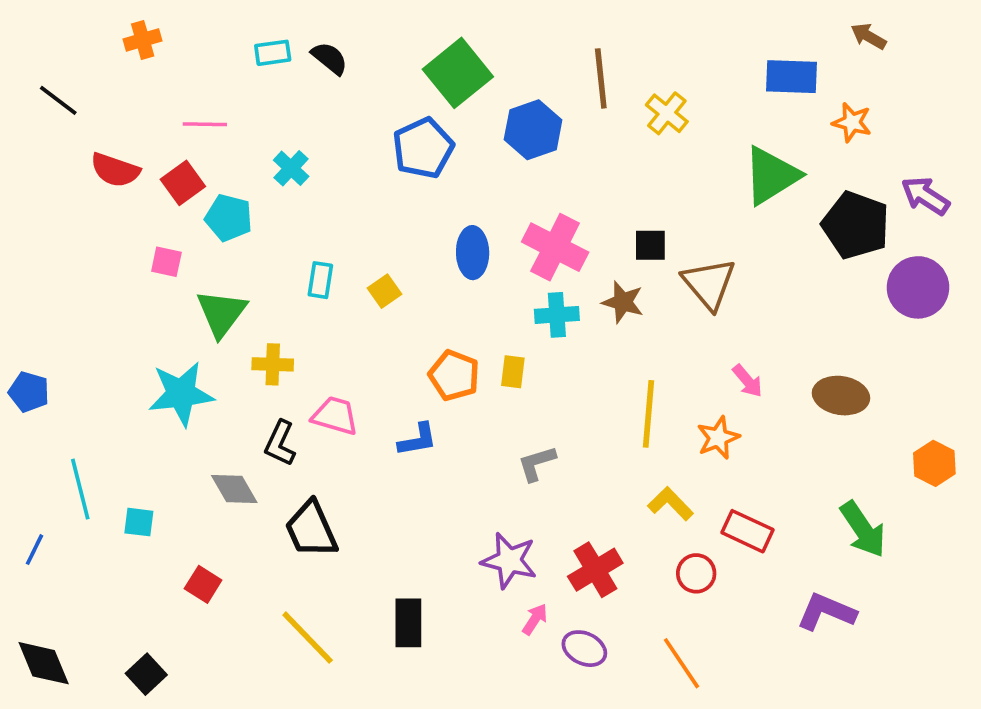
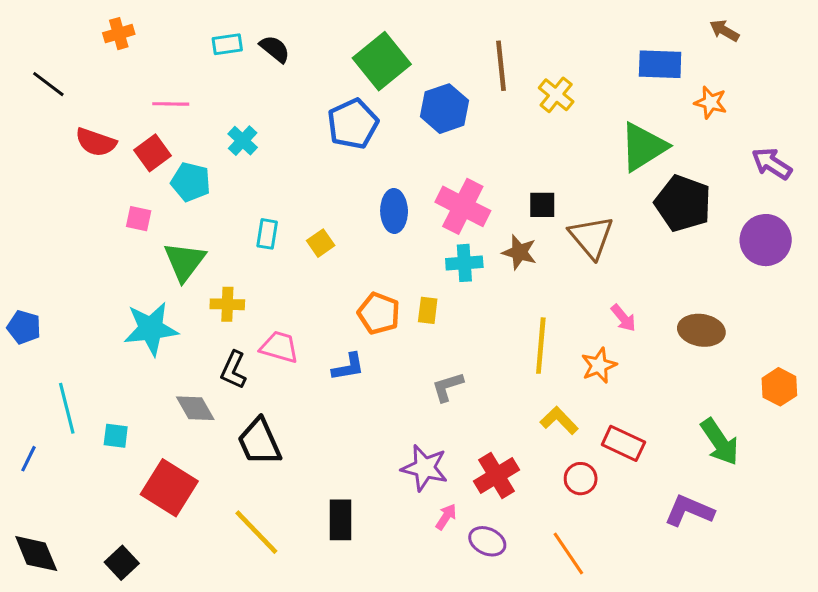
black pentagon: (856, 225) -> (683, 203), moved
red square: (203, 584) -> (169, 488), size x1.8

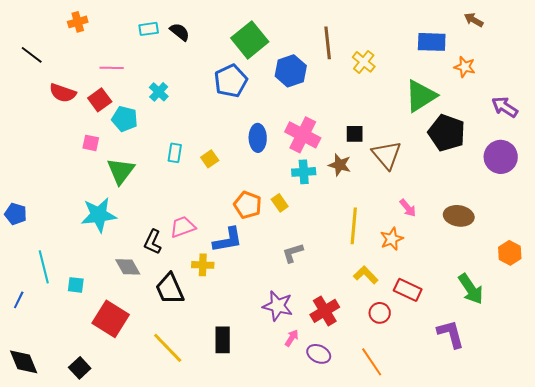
yellow cross: (227, 304) -> (203, 265), moved
yellow rectangle: (428, 310) -> (280, 203), turned -42
pink trapezoid: (279, 347) -> (183, 227), turned -36
blue L-shape: (348, 367) -> (228, 240), size x1.4
purple L-shape: (689, 511) -> (451, 334), turned 52

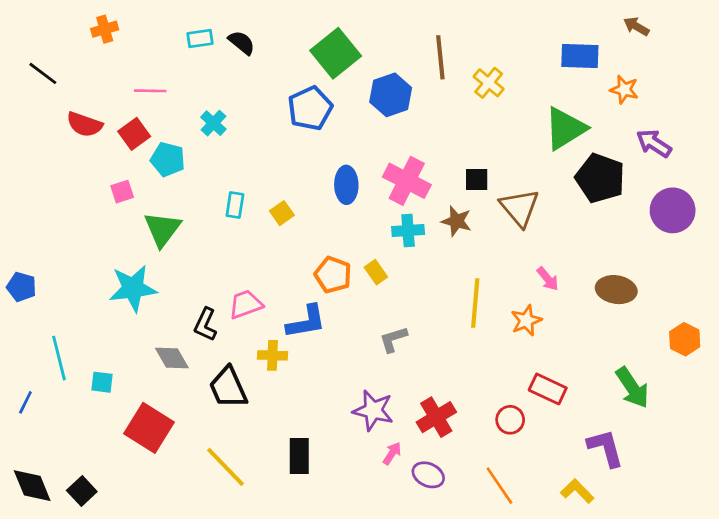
purple arrow: (505, 107) -> (654, 143), moved
pink square: (91, 143) -> (122, 192), turned -30
yellow L-shape: (366, 275) -> (577, 491), moved
black square: (80, 368) -> (82, 491), moved

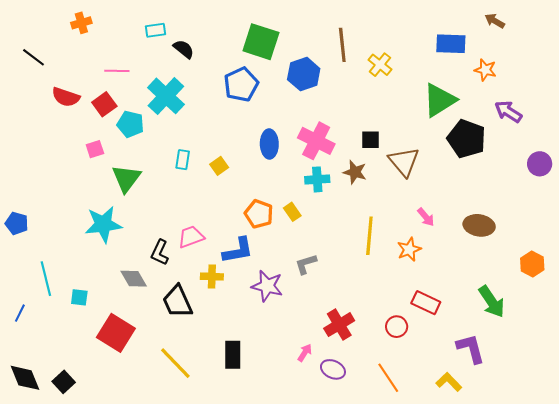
black semicircle: (242, 43) -> (184, 49), moved
green square: (336, 53) -> (261, 42), turned -33
cyan cross: (213, 123) -> (166, 96), size x1.8
purple circle: (673, 210) -> (540, 164), moved, size x0.7
purple star: (373, 410) -> (267, 286), moved

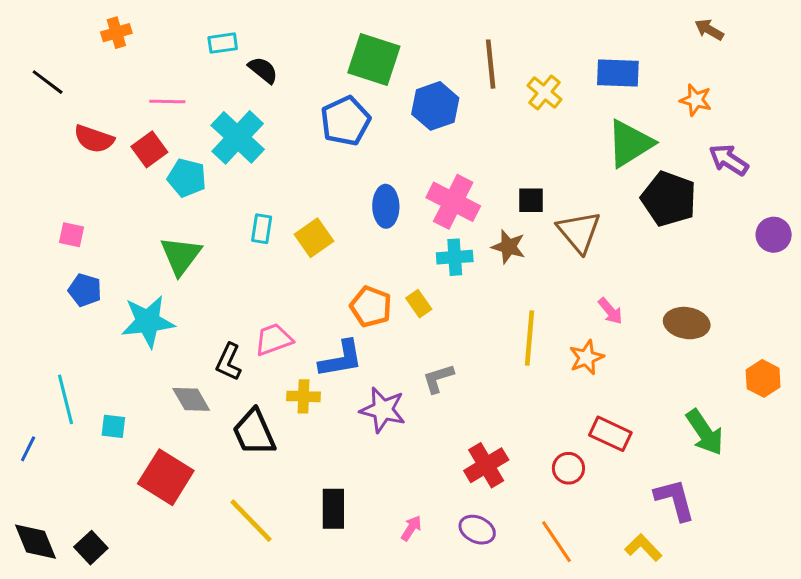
blue rectangle: (451, 44) -> (618, 73), moved
pink square: (95, 149) -> (71, 235), moved, turned 30
yellow square: (219, 166) -> (314, 238), size x1.4
blue pentagon: (17, 223) -> (85, 290), moved
pink arrow: (305, 353) -> (411, 528), moved

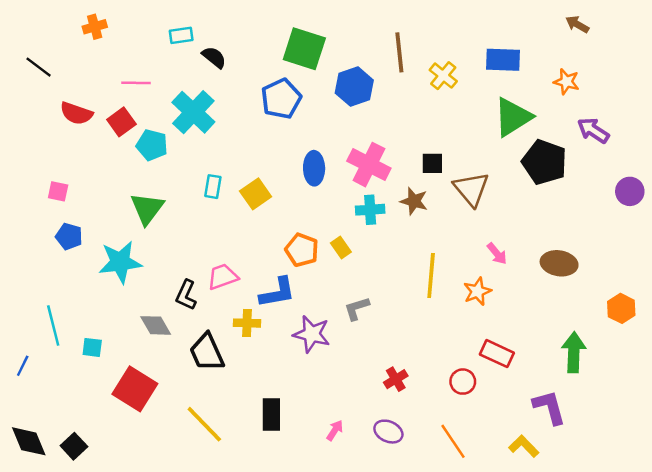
green arrow: (705, 432) -> (574, 352), turned -144
red cross: (486, 465) -> (396, 379), size x0.7

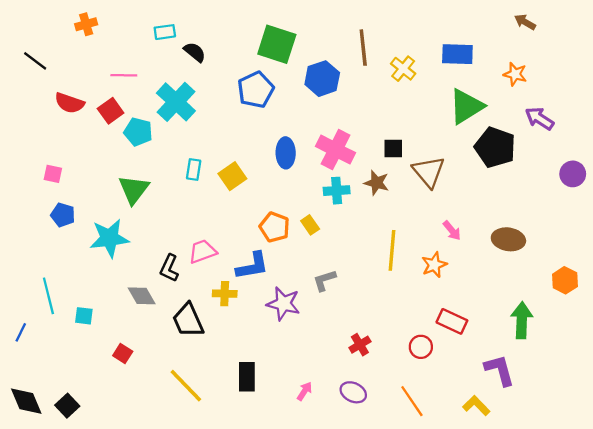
red square: (135, 389) -> (123, 353), size x0.5

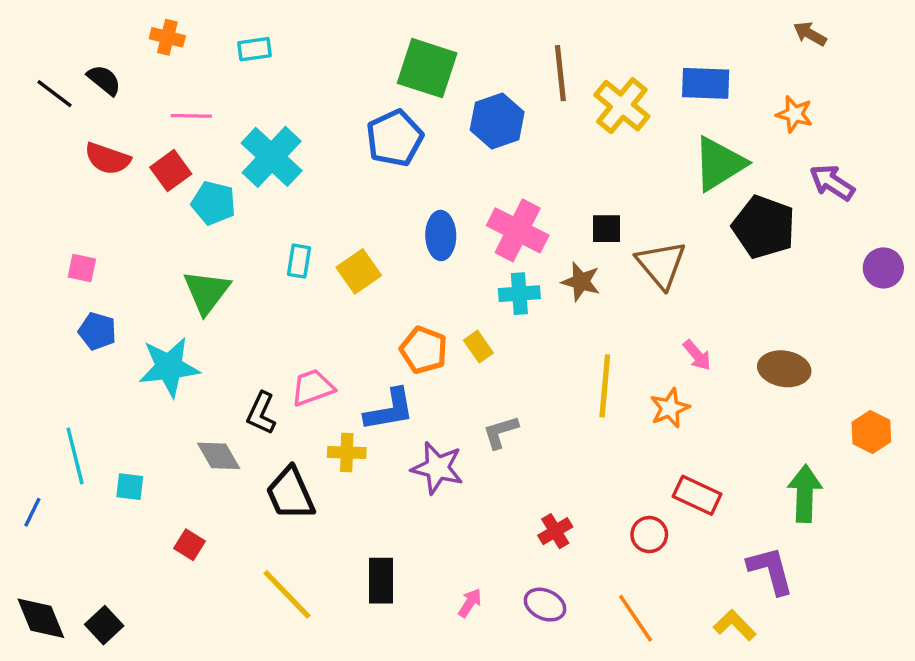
orange cross: (86, 24) -> (167, 37), moved, turned 30
black semicircle: (195, 52) -> (104, 80), moved
yellow cross: (403, 69) -> (622, 106), size x1.4

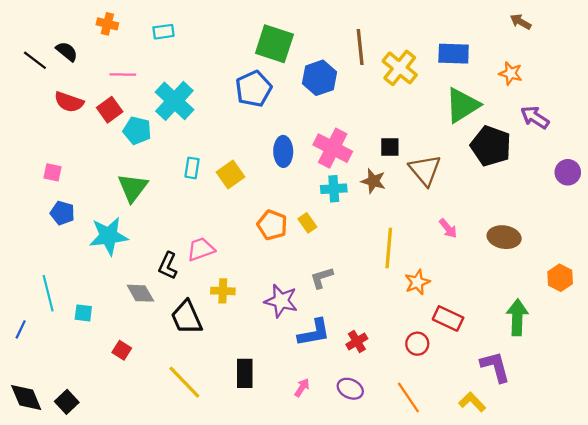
orange star: (670, 408) -> (417, 282), moved
blue L-shape: (389, 410) -> (314, 333), moved

